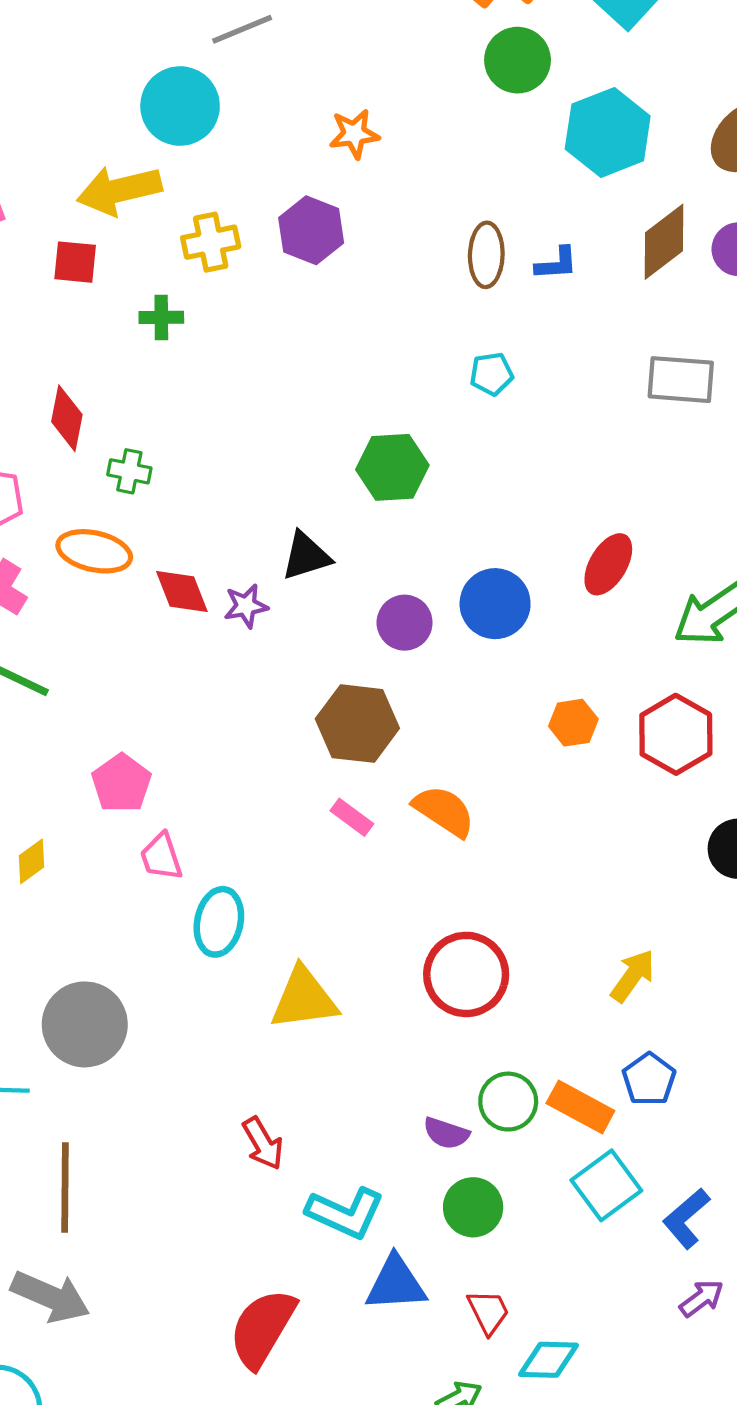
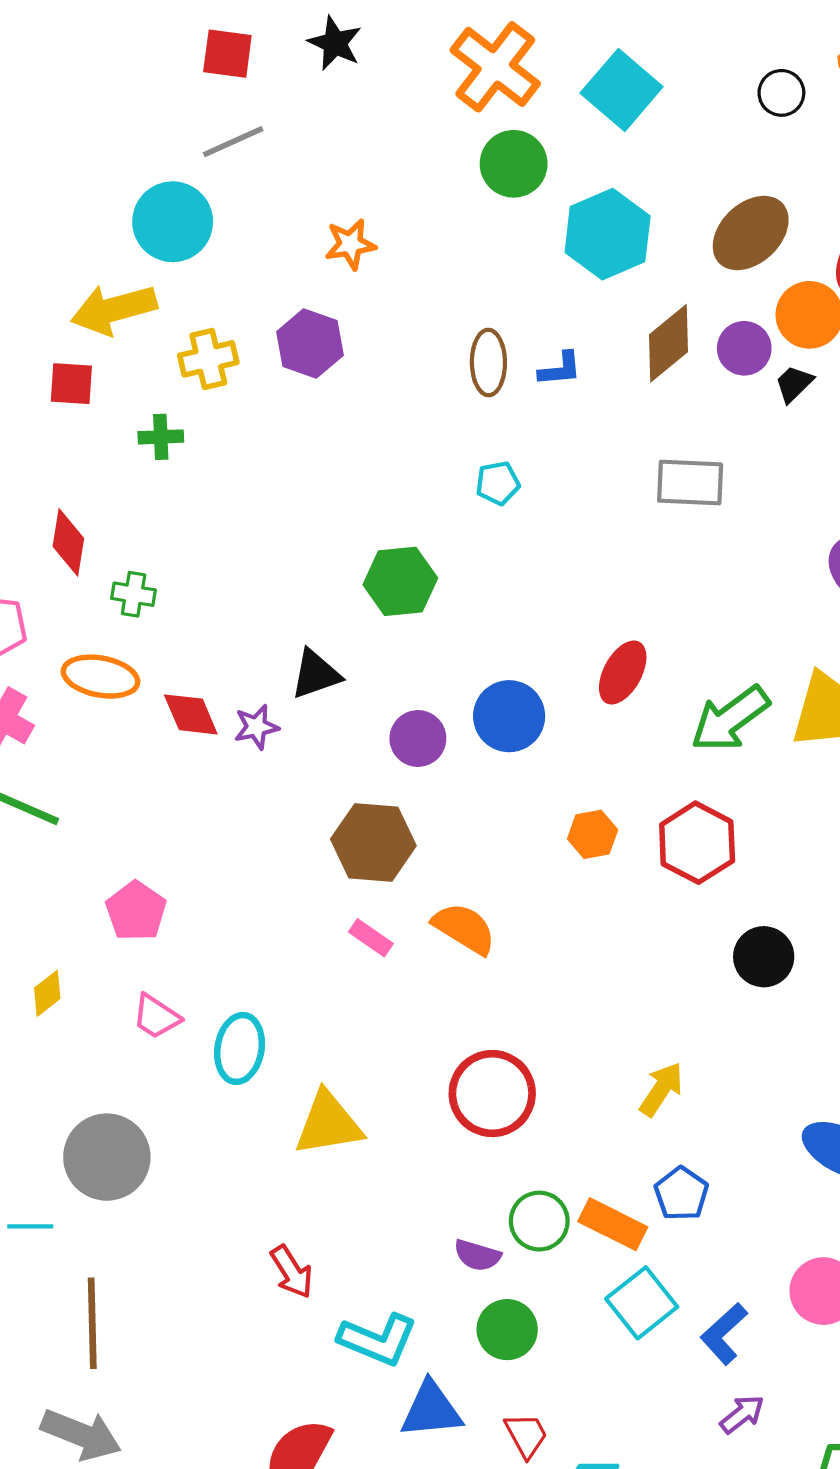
pink trapezoid: (161, 857) -> (156, 1017), moved, turned -36

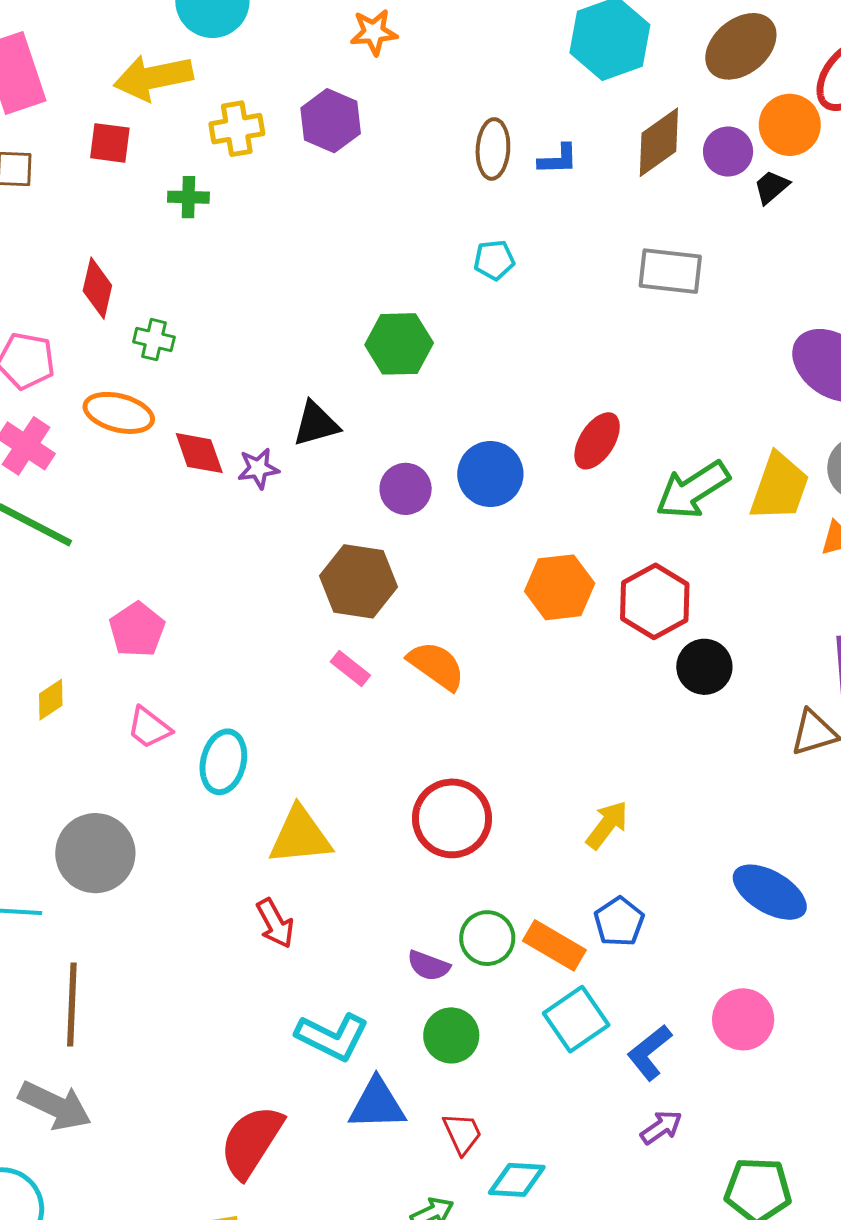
orange hexagon: (593, 834) -> (560, 587), size x1.5
black circle: (764, 957) -> (704, 667), moved
red arrow: (292, 1272) -> (275, 923), moved

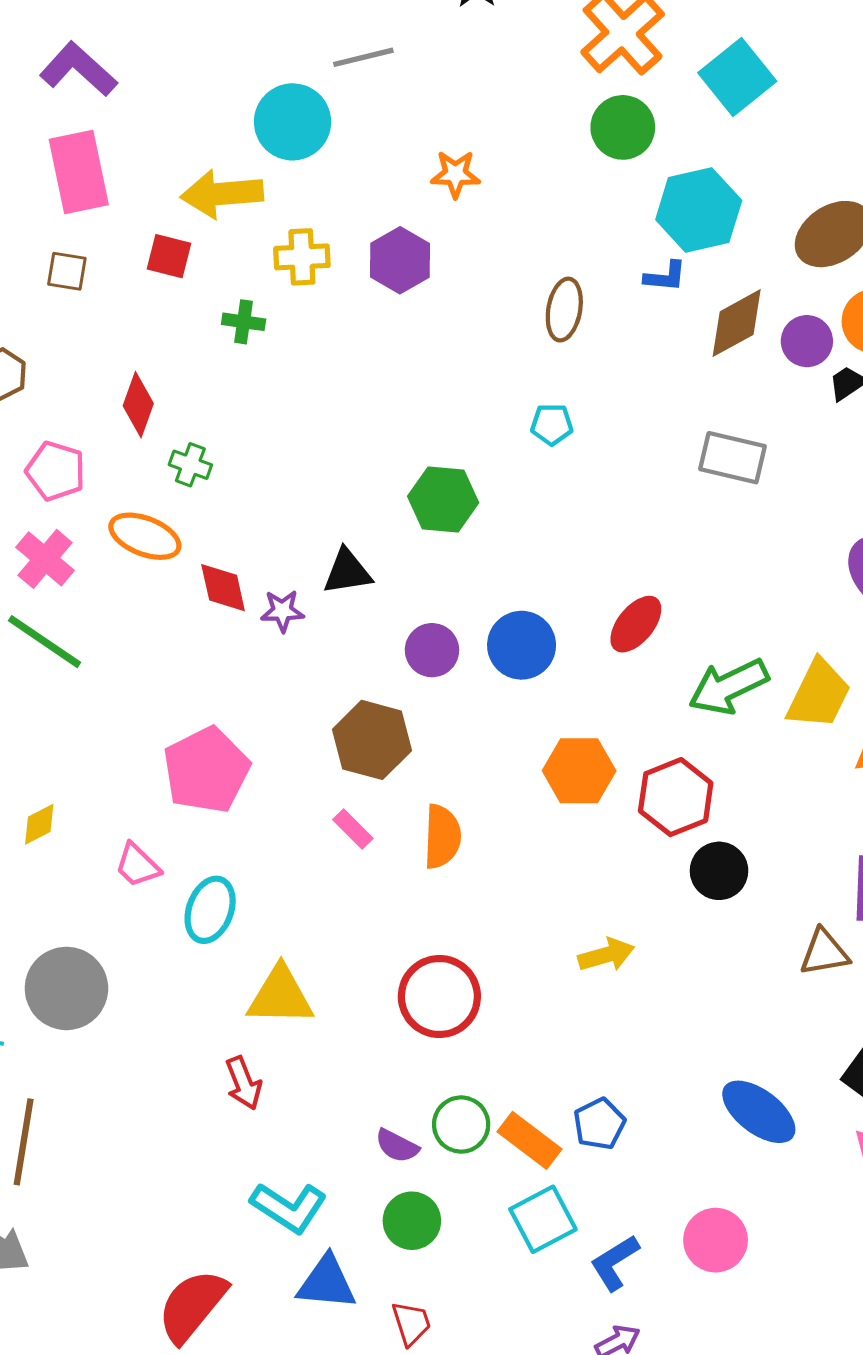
blue L-shape: (558, 159) -> (665, 277), moved
pink pentagon: (137, 630) -> (206, 770), moved, size x1.5
orange semicircle: (436, 666) -> (442, 837), turned 50
yellow arrow: (607, 825) -> (606, 955), moved, turned 30

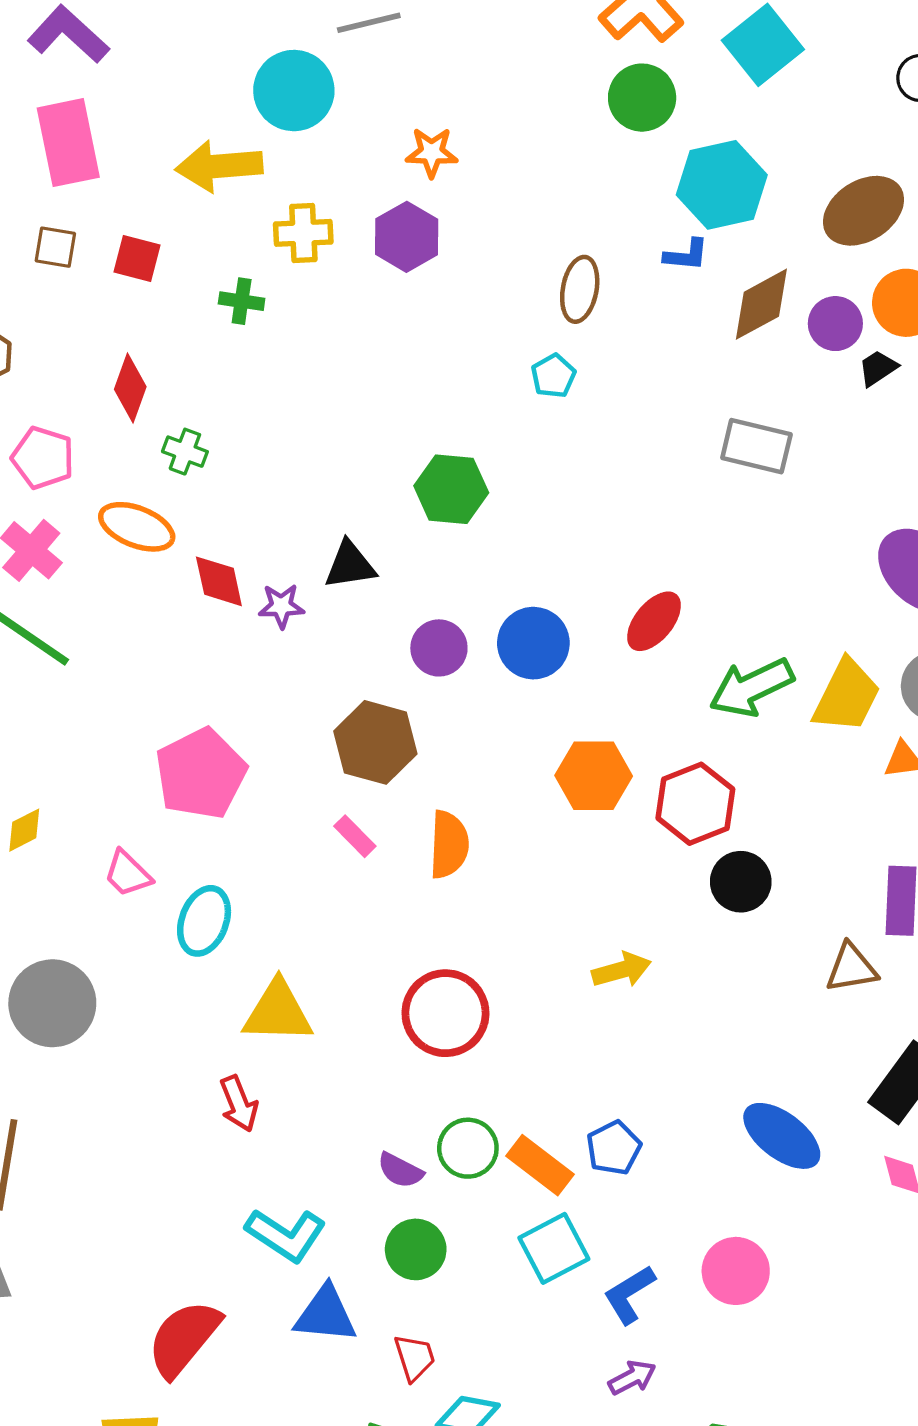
orange star: (455, 174) -> (432, 152), moved
red square: (169, 256) -> (137, 258), moved
cyan pentagon: (552, 424) -> (553, 376), moved, turned -30

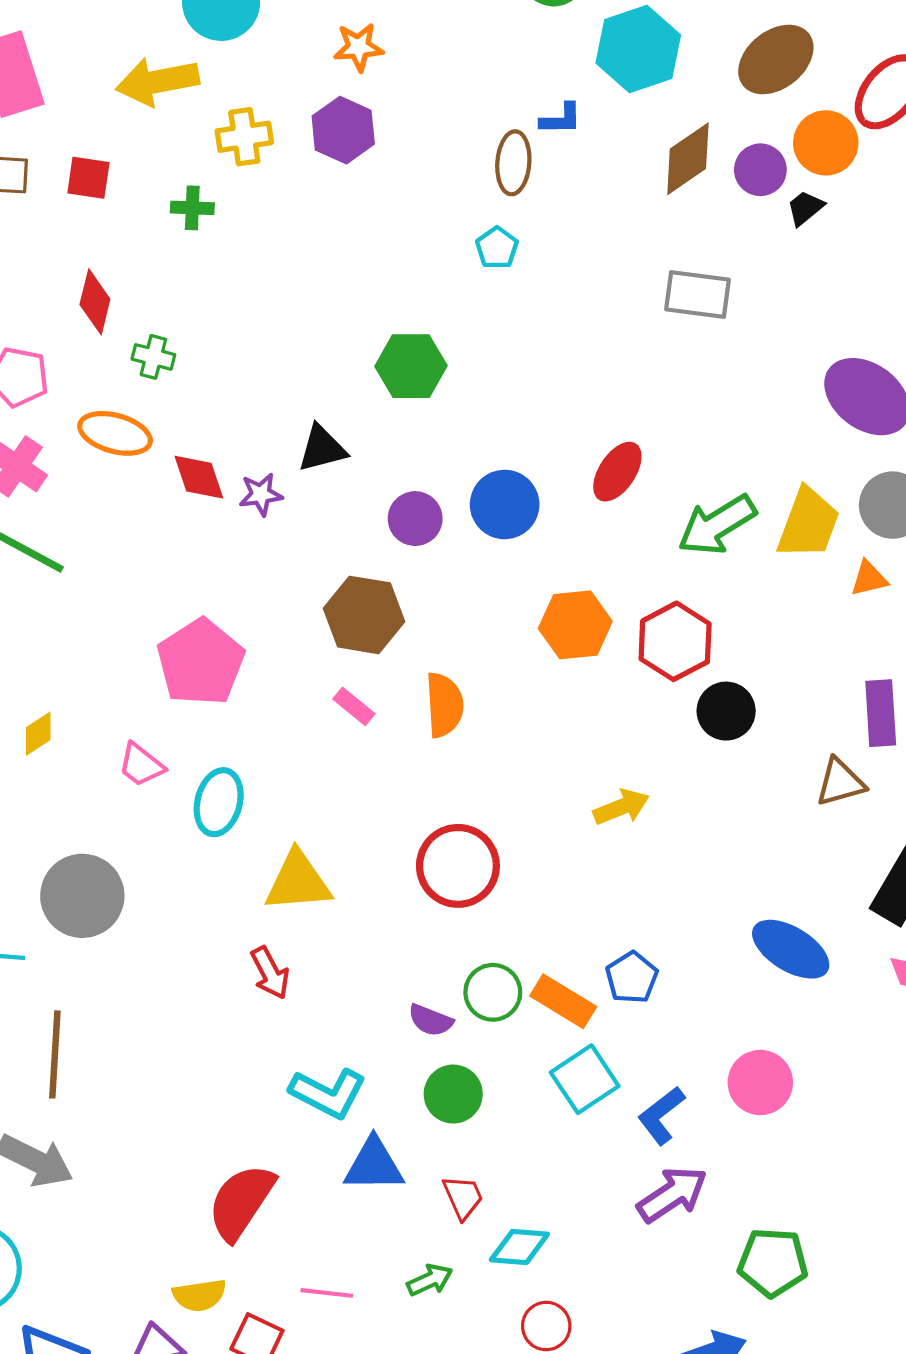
blue L-shape: (686, 255) -> (561, 119), moved
purple arrow: (632, 1378) -> (672, 1194), size x1.6

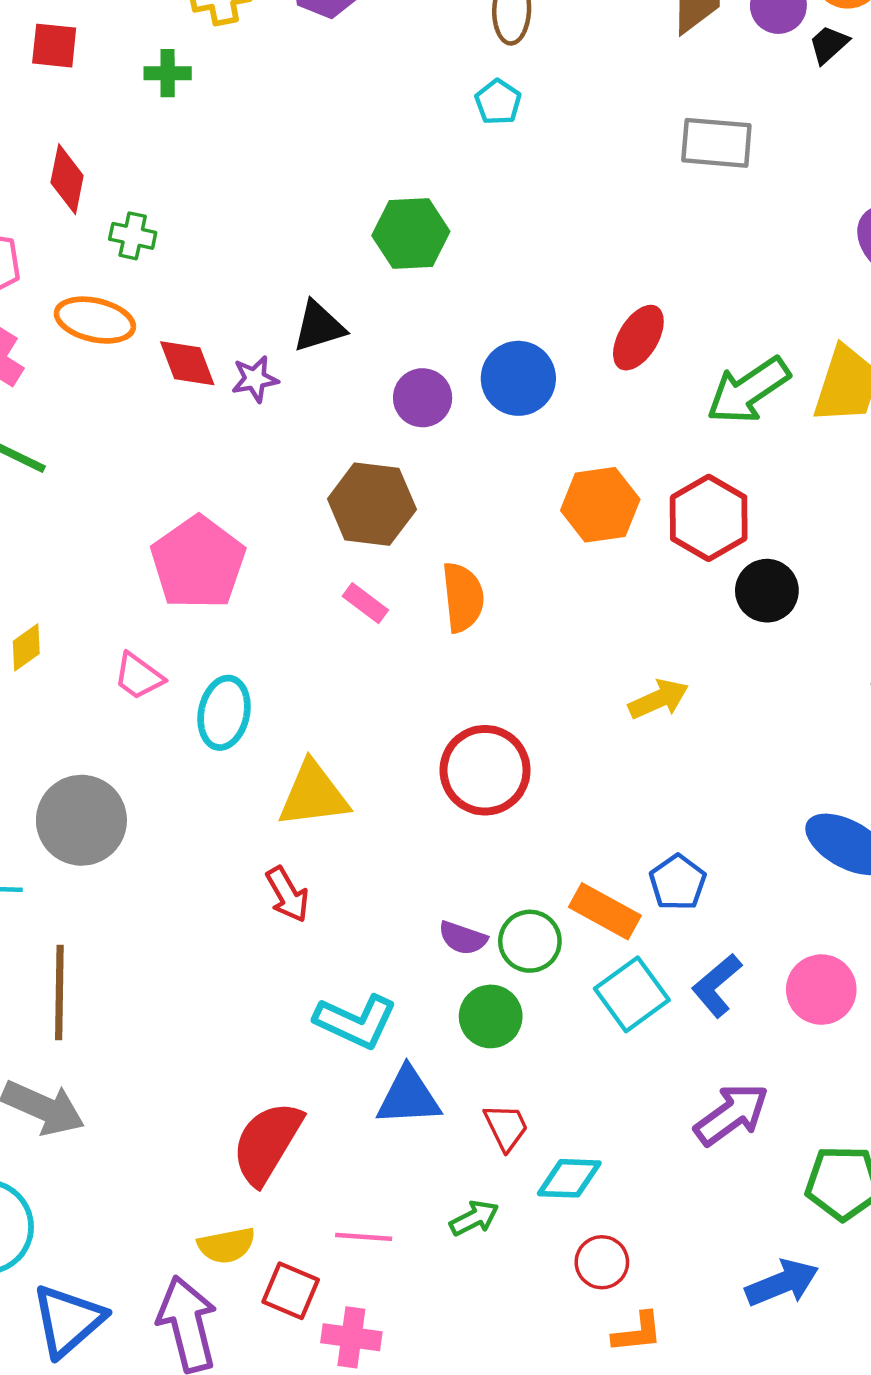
green circle: (493, 992) -> (530, 941), moved
blue L-shape: (661, 1115) -> (717, 985), moved

